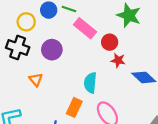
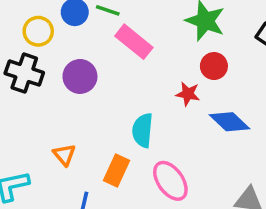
red circle: (110, 42) -> (214, 66), moved
orange triangle: (36, 80) -> (64, 155), moved

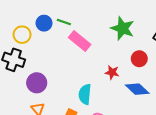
red circle: (214, 66) -> (139, 59), moved
purple circle: (80, 76) -> (37, 83), moved

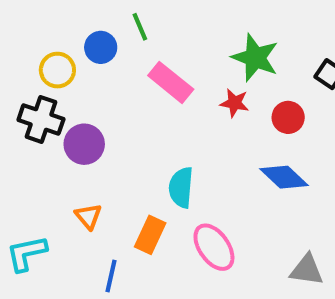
green line: (64, 22) -> (140, 27), moved, turned 48
red star: (112, 72) -> (235, 103), moved
purple circle: (37, 83) -> (84, 144), moved

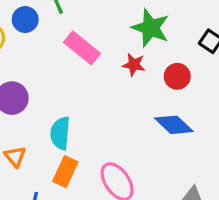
cyan semicircle: (181, 187) -> (60, 133), moved

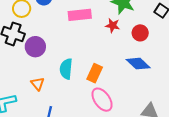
pink rectangle: (82, 48) -> (80, 15), turned -45
orange rectangle: (65, 172) -> (95, 73), moved

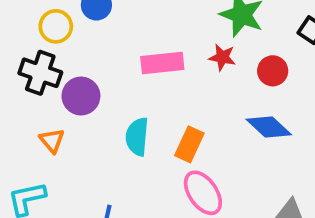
pink rectangle: (80, 15) -> (162, 63), moved
orange triangle: (37, 84) -> (52, 141), moved

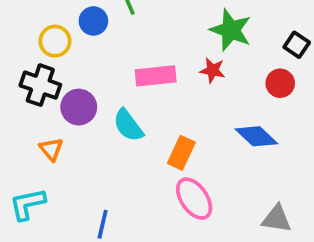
red circle: (273, 71) -> (280, 83), moved
cyan semicircle: (137, 137) -> (128, 125), moved, turned -42

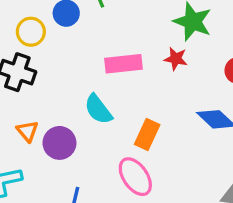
purple circle: (79, 107) -> (59, 143), moved
pink ellipse: (194, 199) -> (135, 177), moved

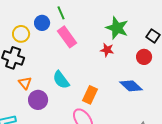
pink rectangle: (123, 64) -> (67, 37), moved, turned 60
orange triangle: (27, 131) -> (25, 83), moved

